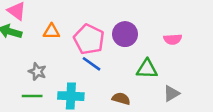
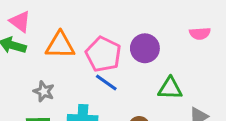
orange triangle: (51, 32) -> (60, 45), size x1.5
pink semicircle: (173, 39) -> (200, 33), moved

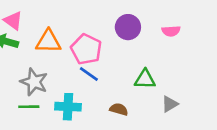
purple circle: (145, 48) -> (128, 27), moved
gray star: (44, 91) -> (34, 82), size x1.5

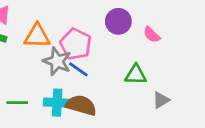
pink semicircle: (171, 31) -> (152, 35), moved, turned 48
gray star: (34, 82) -> (57, 61), moved
brown semicircle: (119, 109) -> (81, 105), moved, size x1.6

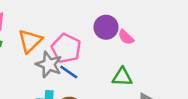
pink semicircle: (152, 35) -> (126, 37), moved
orange triangle: (37, 36) -> (30, 41), turned -45

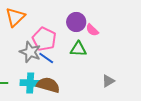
orange triangle: (30, 41) -> (15, 17), moved
green triangle: (122, 77) -> (78, 49), moved

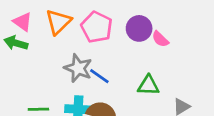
pink pentagon: (44, 39) -> (97, 27), moved
green triangle: (78, 49) -> (148, 85), moved

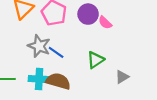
green triangle: (148, 85) -> (95, 60), turned -36

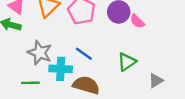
gray star: (39, 46) -> (40, 53), moved
cyan cross: (39, 79) -> (61, 69), moved

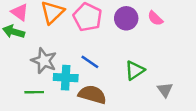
pink semicircle: (137, 21) -> (155, 18), moved
gray triangle: (156, 80) -> (165, 90), turned -35

